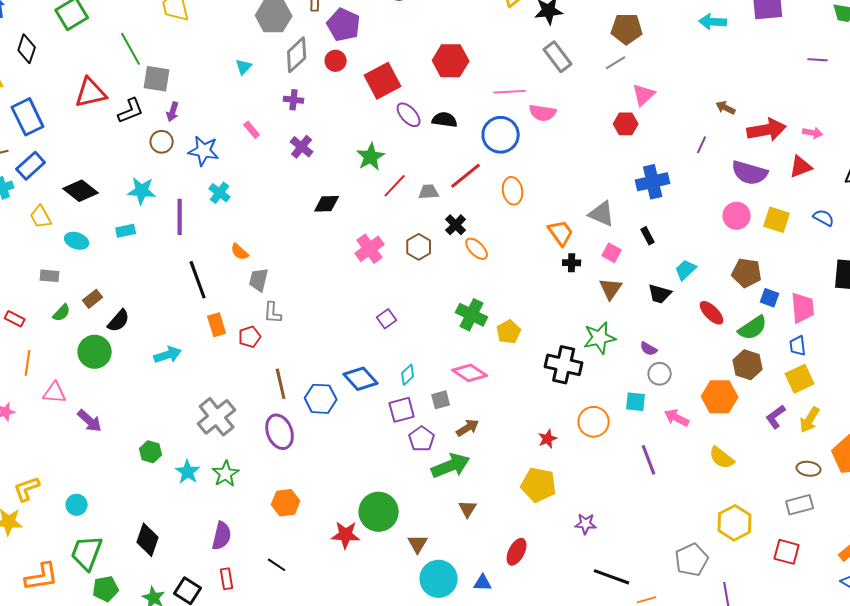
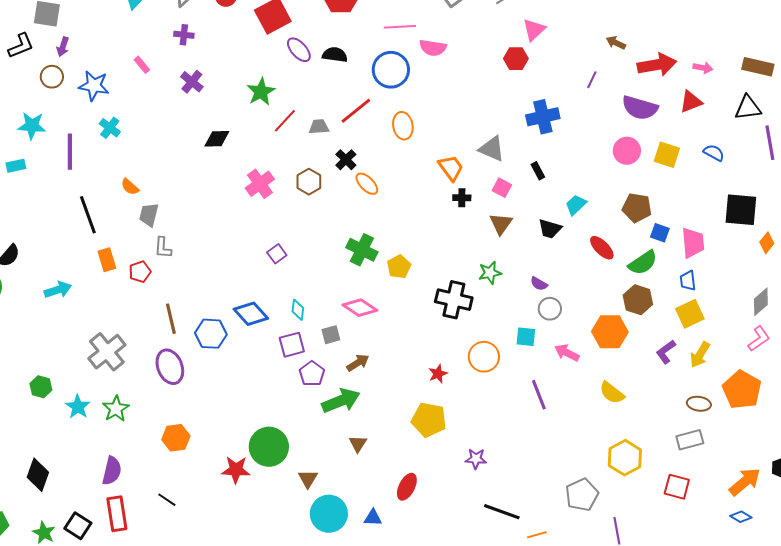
green star: (600, 338) -> (490, 273), size x0.7
cyan diamond: (408, 375) -> (298, 310), turned -40
red rectangle: (227, 579) -> (117, 514), size x1.6

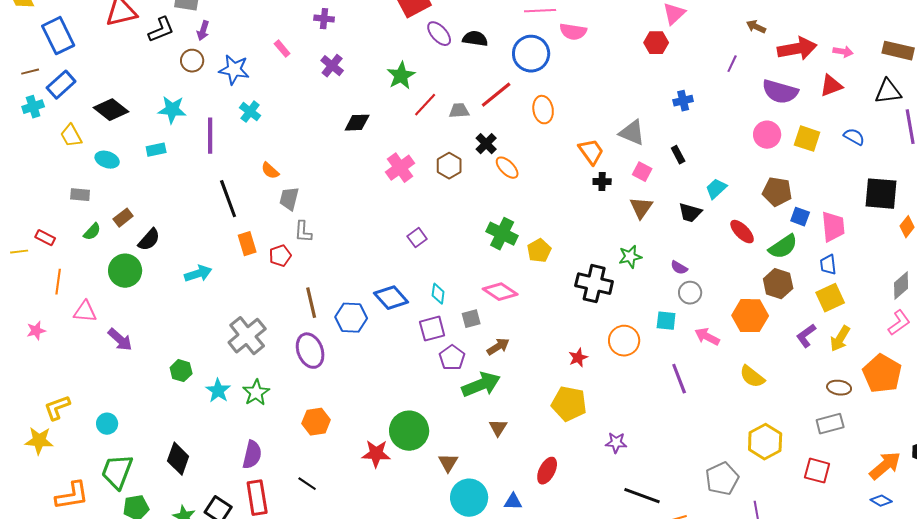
blue cross: (543, 117) -> (683, 101), size x0.6

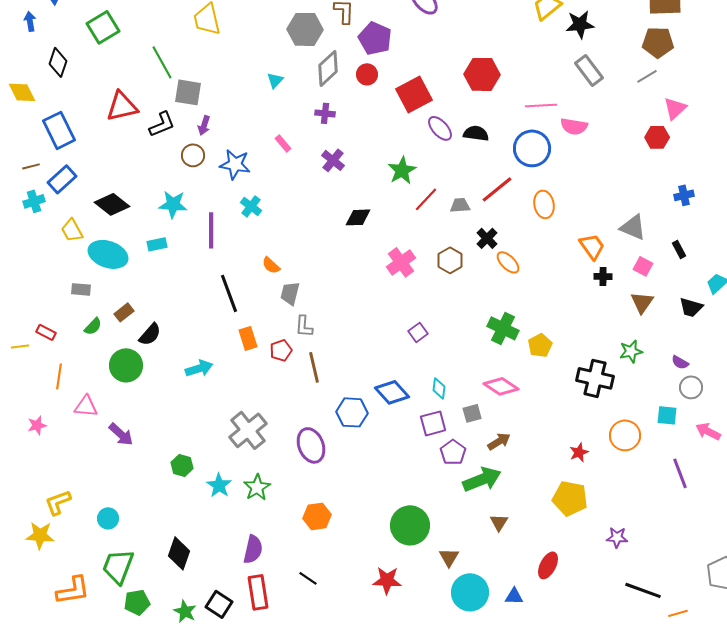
cyan ellipse: (107, 160) -> (108, 254), size x1.6
brown line: (311, 303) -> (314, 367), moved
red star: (376, 454) -> (387, 580), moved

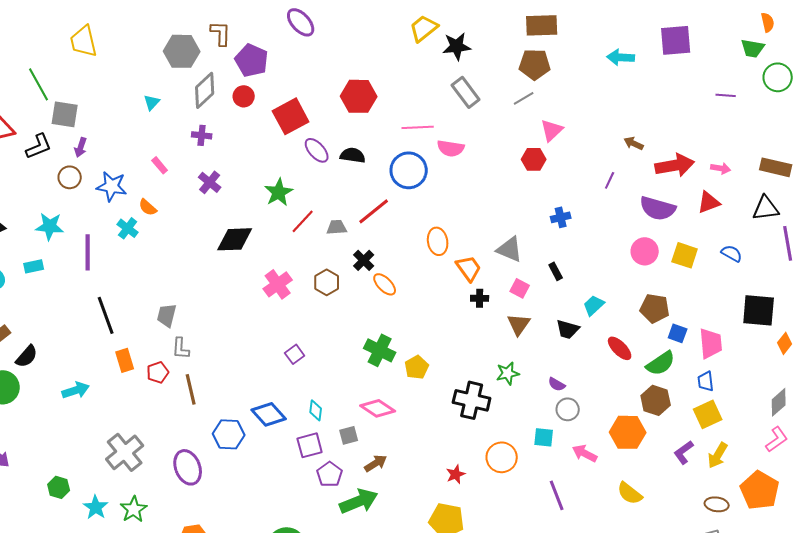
orange ellipse: (544, 204) -> (438, 241), moved
black diamond: (358, 217) -> (235, 239), size x1.4
orange semicircle: (271, 265) -> (148, 207), moved

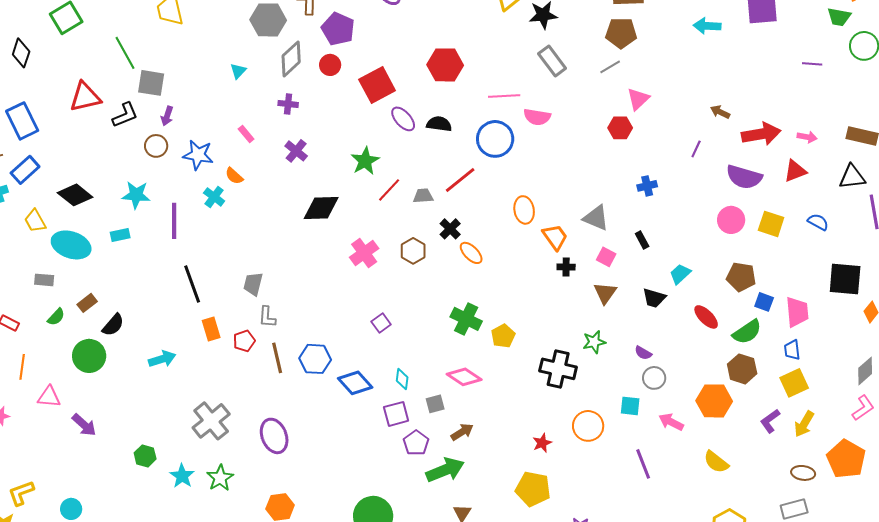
blue hexagon: (229, 434) -> (315, 359), moved

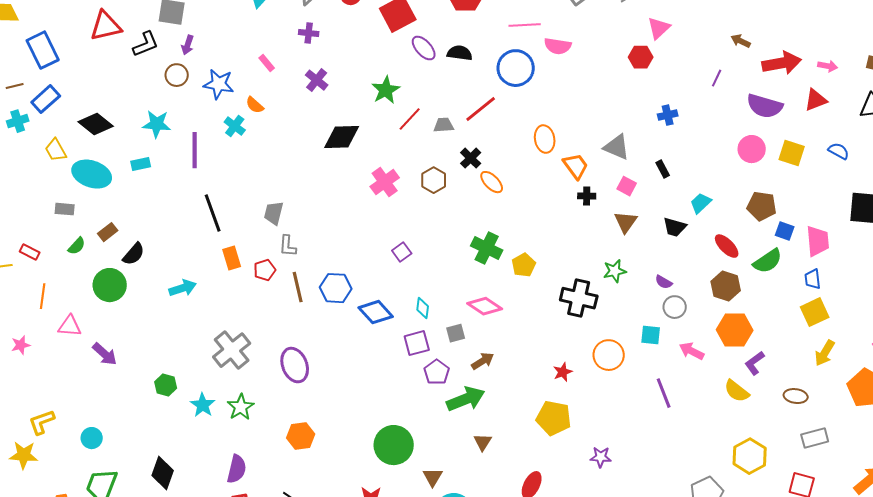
brown hexagon: (742, 369) -> (726, 286), moved
purple L-shape: (770, 421) -> (755, 363), moved
brown ellipse: (803, 473) -> (796, 396), moved

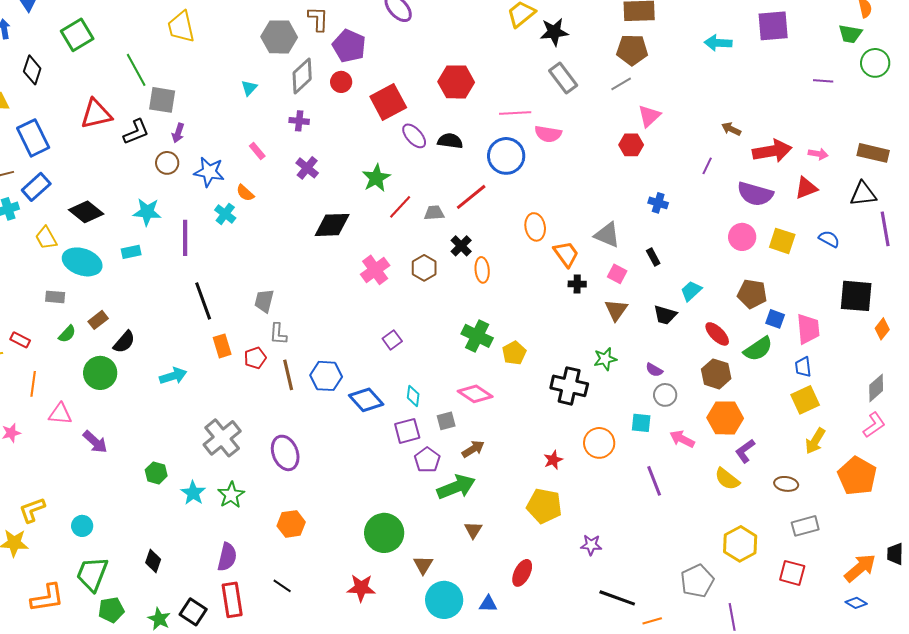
blue cross: (668, 115) -> (658, 203), turned 30
orange ellipse: (492, 182) -> (482, 270), turned 40
black diamond: (163, 473) -> (153, 561), size x0.7

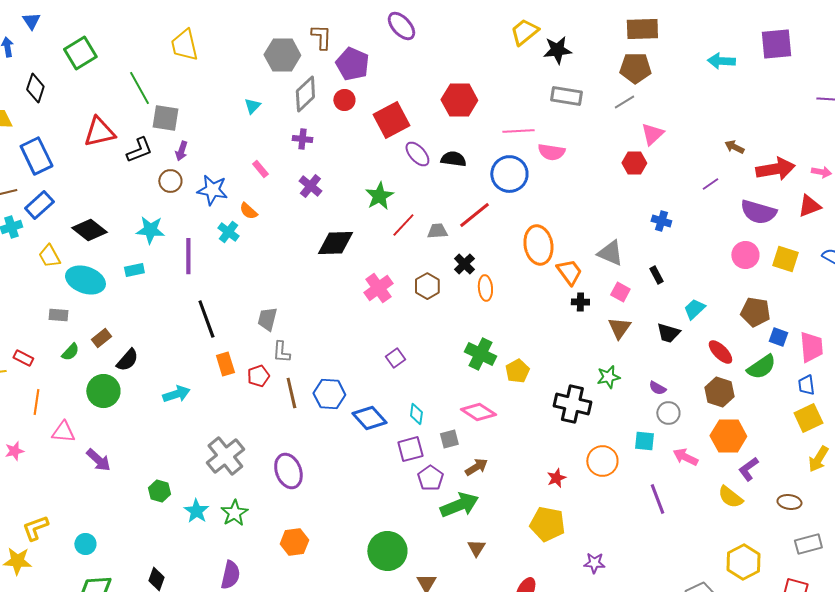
gray rectangle: (563, 78) -> (566, 96), turned -44
purple line: (707, 166) -> (710, 184), turned 30
orange ellipse: (535, 227) -> (538, 245), size x1.4

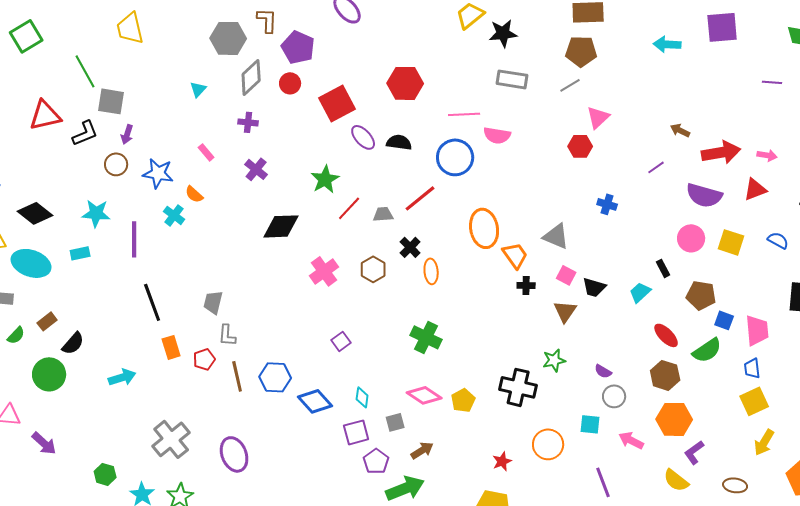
black rectangle: (656, 275) -> (663, 268), moved
black trapezoid: (668, 333) -> (594, 287), moved
yellow pentagon: (517, 371) -> (463, 400), moved

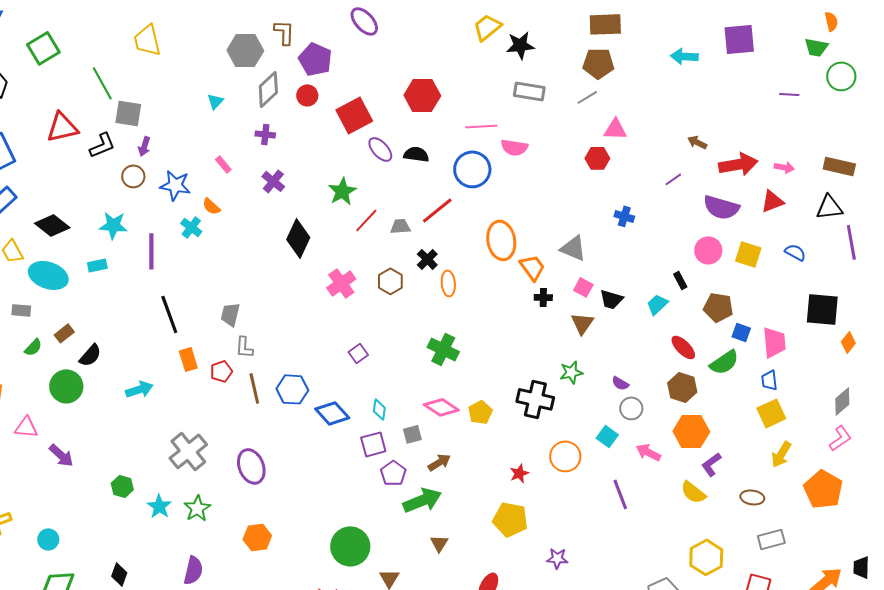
pink triangle: (598, 117) -> (615, 129), turned 45
black diamond: (281, 226) -> (298, 238), turned -63
cyan square: (590, 424) -> (607, 436), turned 30

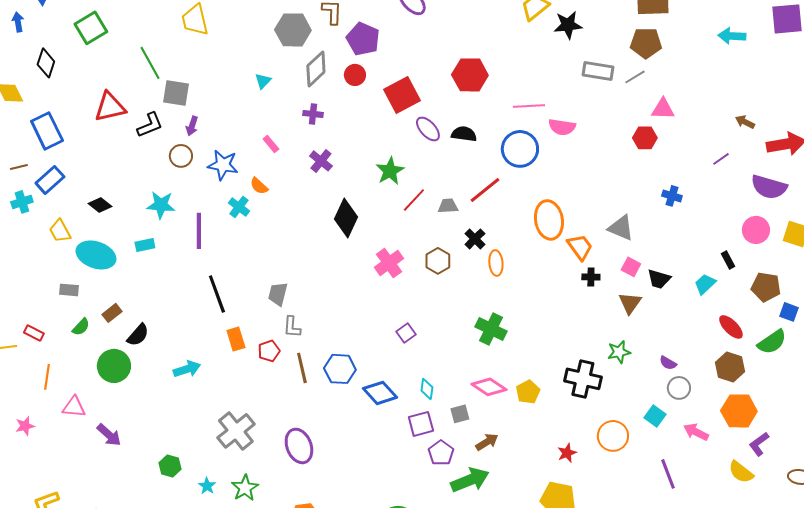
gray rectangle: (529, 91) -> (598, 71), moved
black diamond: (52, 225) -> (100, 205), size x0.7
cyan star: (159, 506) -> (207, 486), size x0.7

